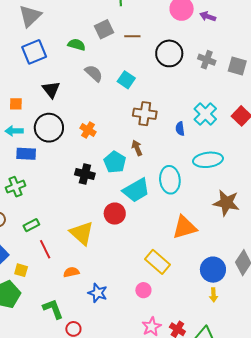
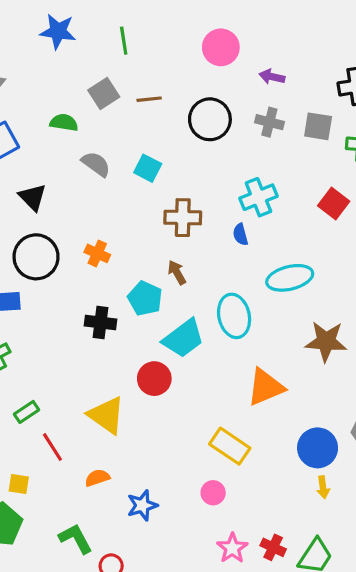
purple arrow: (208, 16) -> (272, 77), moved
cyan cross: (205, 114) -> (258, 197), moved, turned 30
blue star: (98, 293) -> (142, 505), turned -30

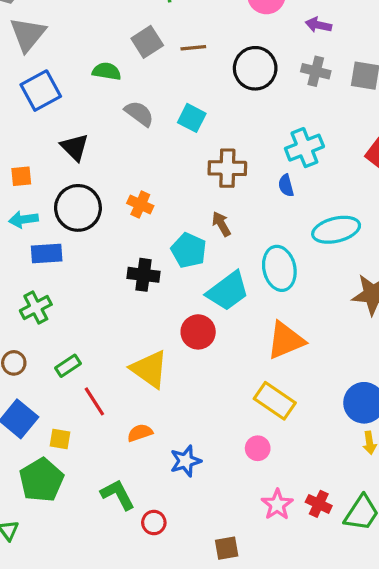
orange triangle: (265, 387) -> (286, 340), moved

